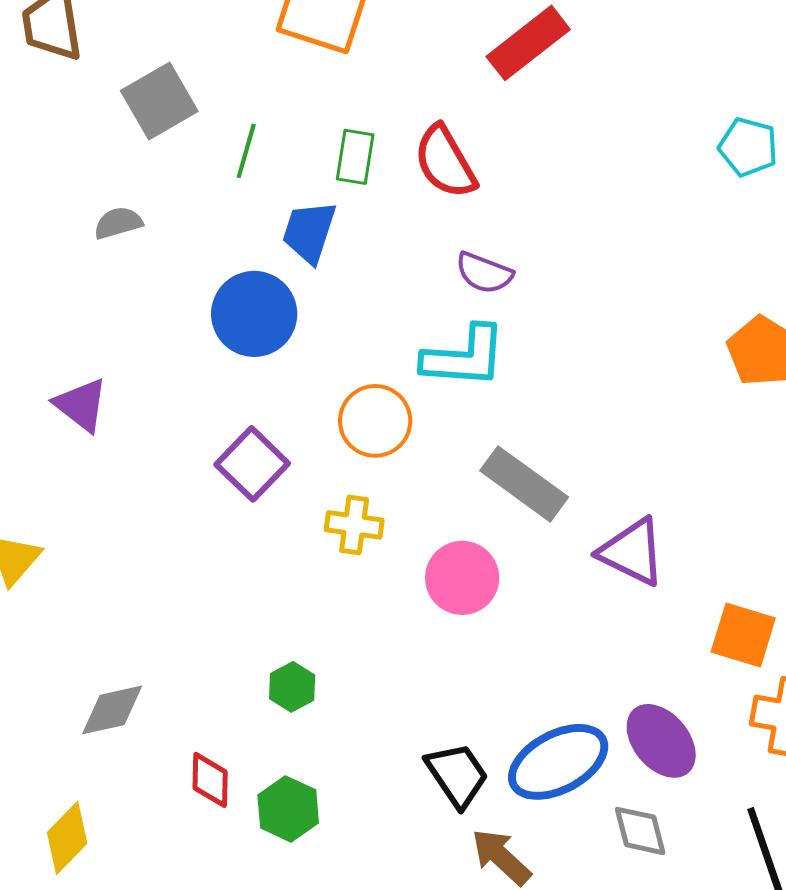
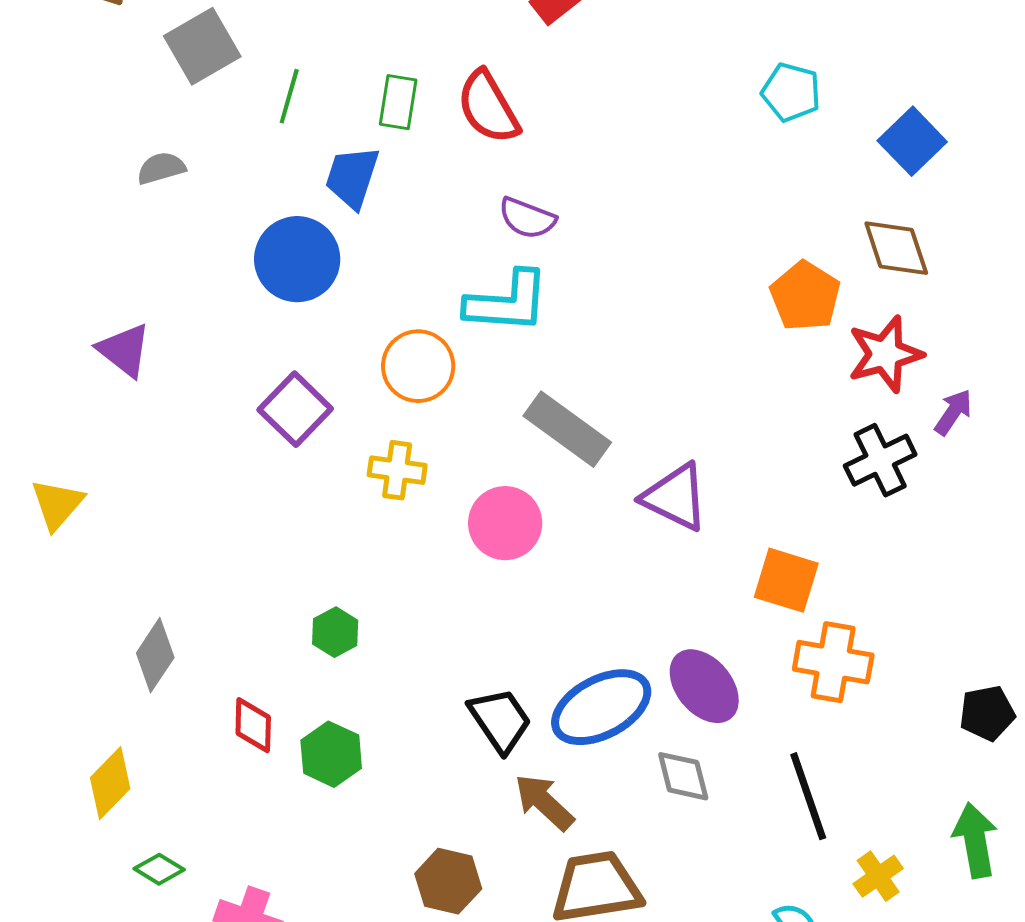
gray diamond: (112, 710) -> (155, 655), turned -44

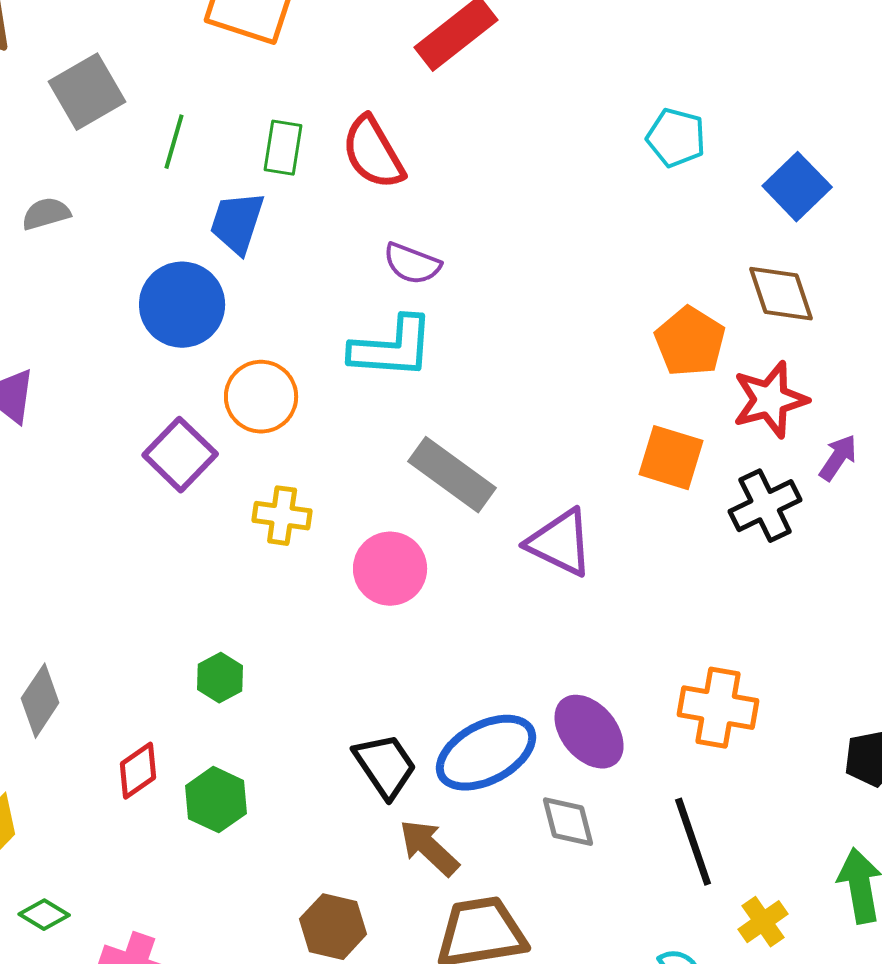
orange circle: (418, 366) -> (261, 397), moved
orange square: (786, 580) -> (671, 458), moved
red diamond: (253, 725) -> (138, 771), turned 54

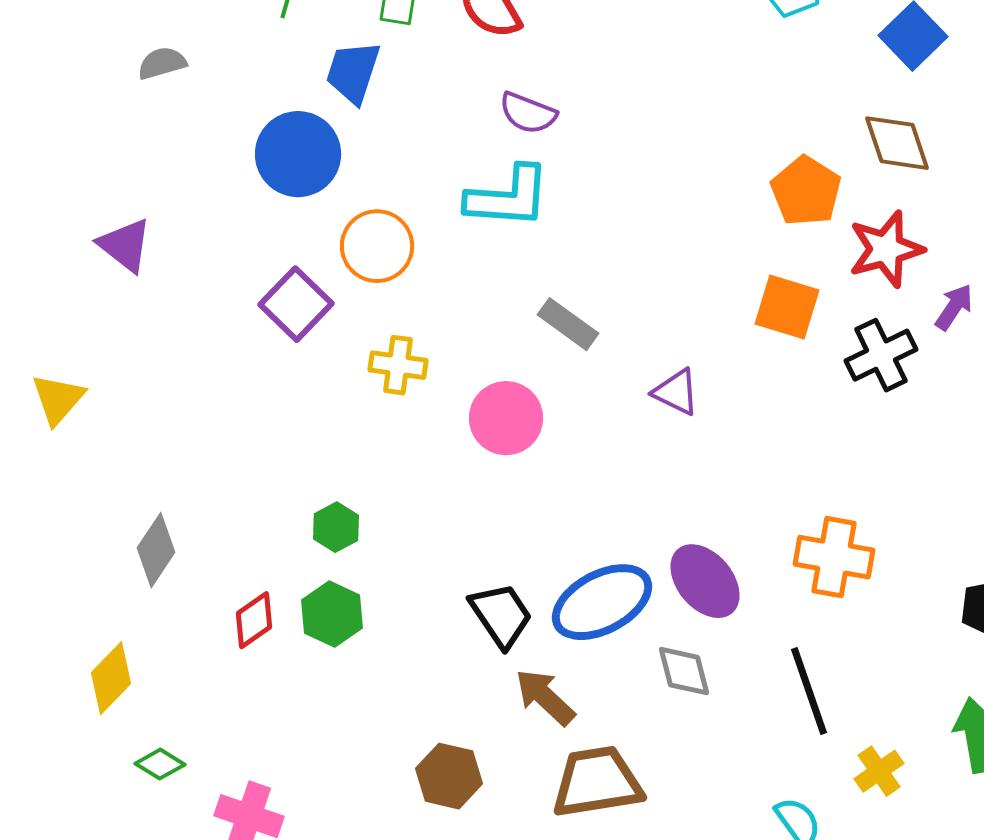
gray rectangle: (452, 475) -> (568, 324), size x0.7
purple triangle: (560, 543) -> (676, 392), size x0.7
green hexagon: (216, 800) -> (332, 614), moved

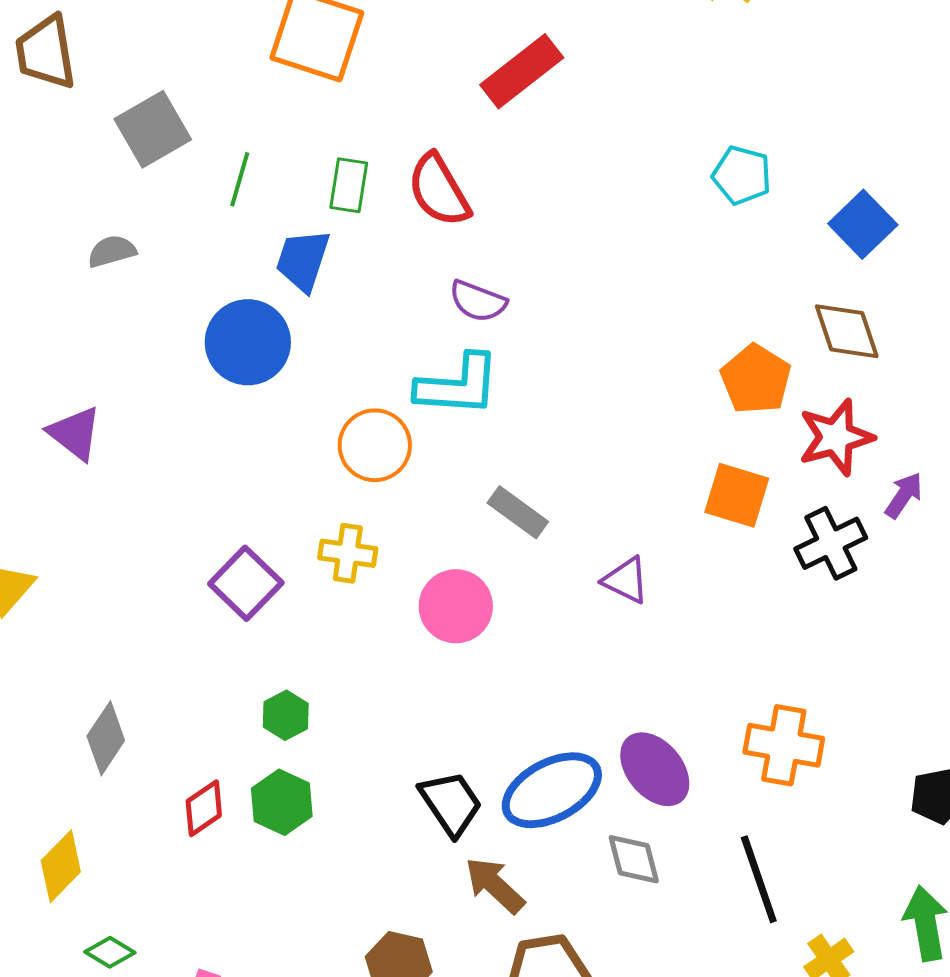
orange circle: (377, 246) -> (375, 445), moved
purple square: (296, 304) -> (246, 583), moved

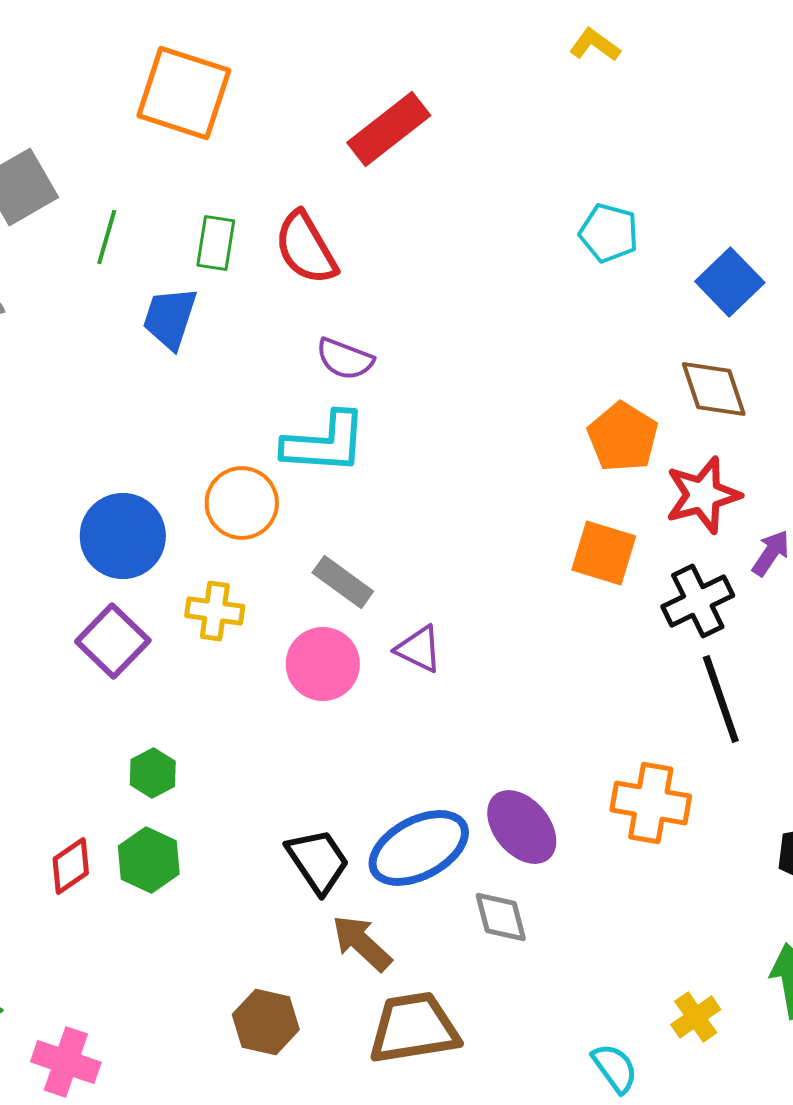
blue circle: (248, 342) -> (123, 536), moved
gray rectangle: (518, 512) -> (343, 582), moved
purple triangle: (626, 580) -> (419, 649), moved
black line: (759, 879) -> (721, 699), moved

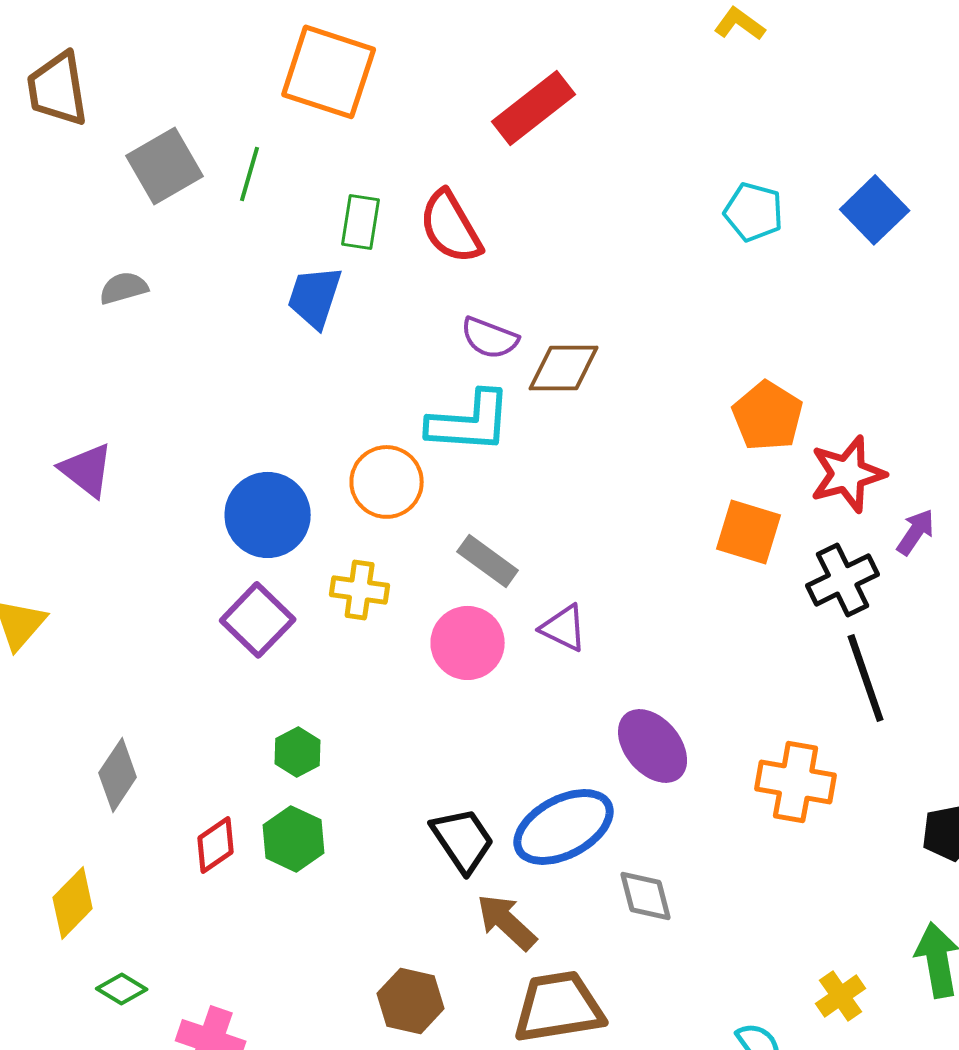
green line: (107, 237) -> (250, 174), moved
blue square: (730, 282) -> (875, 210), moved
brown diamond: (714, 389) -> (564, 368), moved, turned -72
purple ellipse: (522, 827) -> (653, 746), moved

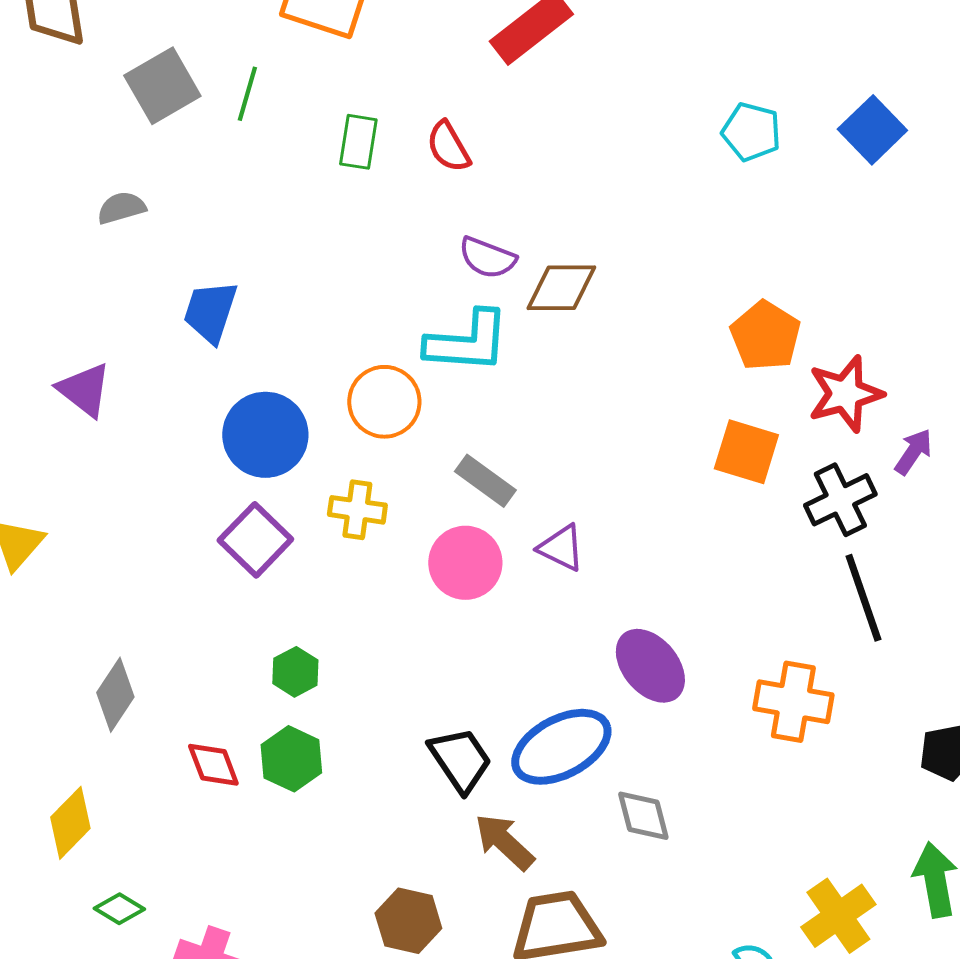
red semicircle: (451, 227) -> (448, 147), size x0.7
blue trapezoid: (315, 297) -> (210, 312), moved
red diamond: (216, 845) -> (213, 765), turned -76
yellow cross: (841, 996) -> (838, 916), size x1.5

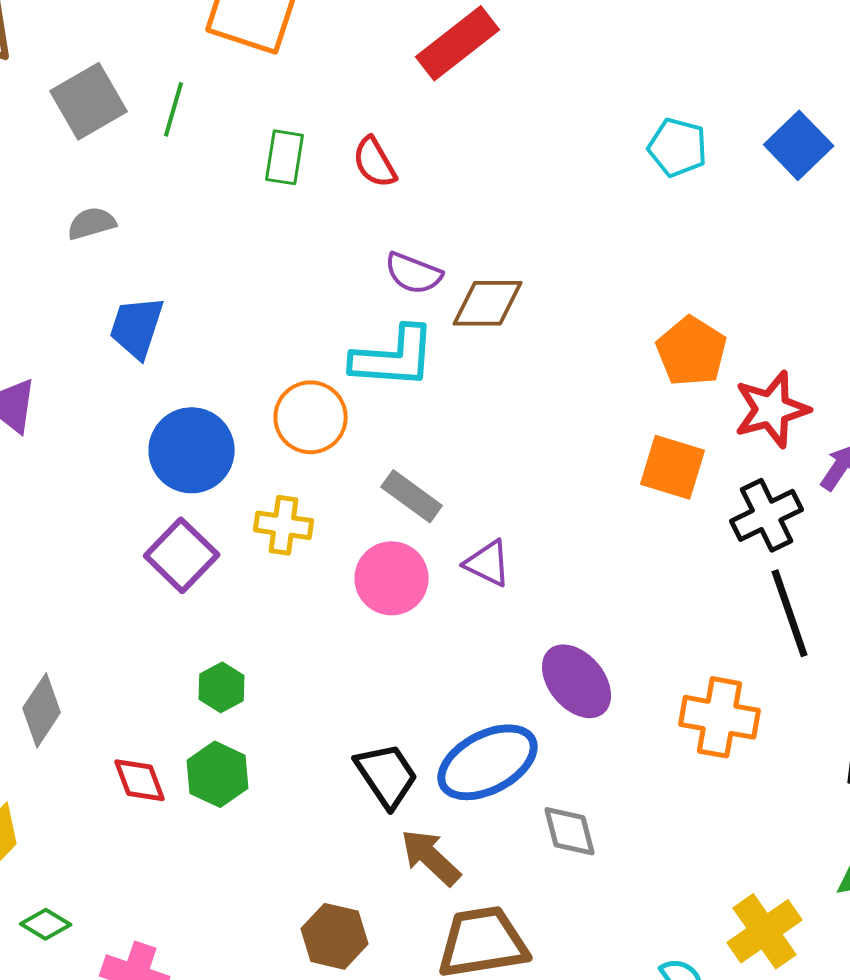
gray semicircle: (121, 208) -> (92, 223), moved

